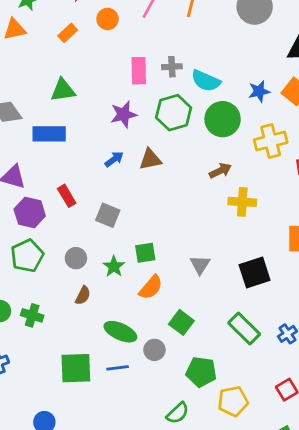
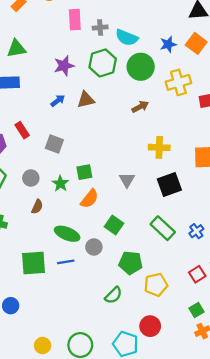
pink rectangle: (139, 71) -> (75, 20), moved
yellow cross: (242, 202) -> (159, 147), moved

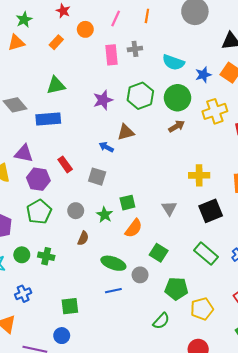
gray cross: (100, 28) -> (135, 49), moved
cyan semicircle: (127, 38) -> (173, 62), moved
blue arrow: (58, 101) -> (106, 147), moved, turned -112
brown arrow: (140, 107) -> (177, 126), moved
green square: (34, 263) -> (70, 306), moved, size x0.7

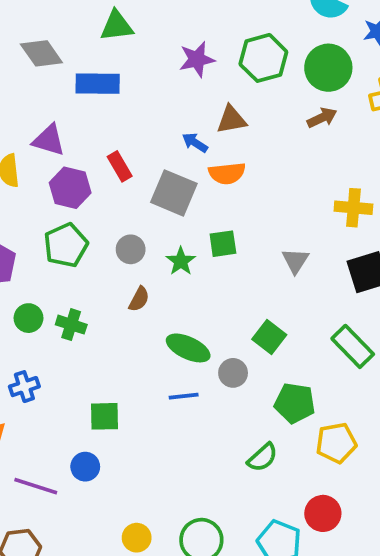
gray square: (97, 177) -> (174, 193), size x1.4
orange semicircle: (134, 228) -> (227, 173), moved, turned 42

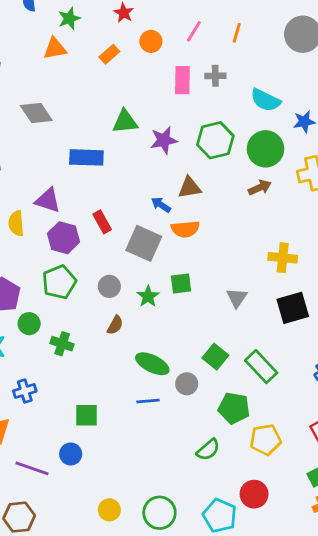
green triangle: (117, 26) -> (125, 122), moved
gray diamond: (41, 53) -> (36, 113), moved
green circle: (28, 318) -> (29, 324), moved
green rectangle: (353, 346) -> (261, 367), moved

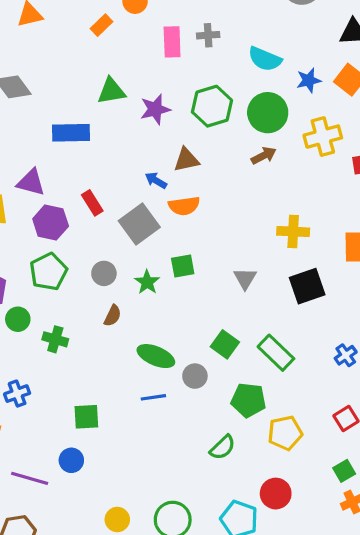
orange rectangle: (109, 54) -> (102, 25), moved
gray square: (144, 243) -> (139, 224), turned 33

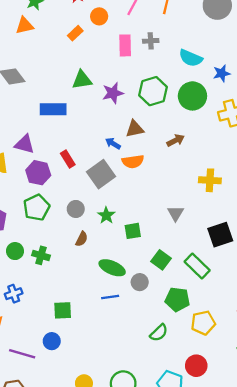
brown arrow: (264, 156) -> (176, 140), moved
green square: (183, 266) -> (133, 231), moved
black square: (307, 286) -> (220, 235), moved
green circle: (18, 319) -> (15, 251), moved

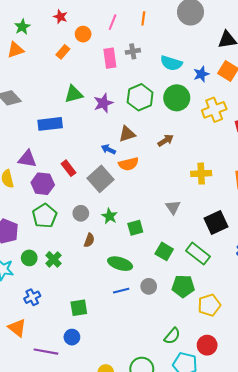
green cross: (41, 255) -> (53, 259), turned 35
gray circle: (140, 282) -> (149, 286), moved
green semicircle: (159, 333) -> (172, 336), moved

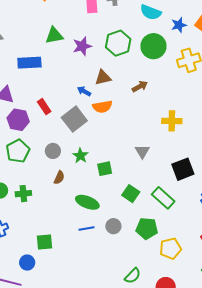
green cross: (53, 259) -> (23, 194), turned 35
blue circle: (72, 337) -> (27, 263), moved

